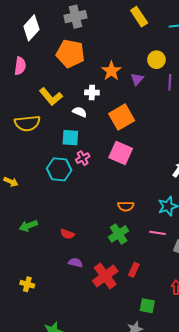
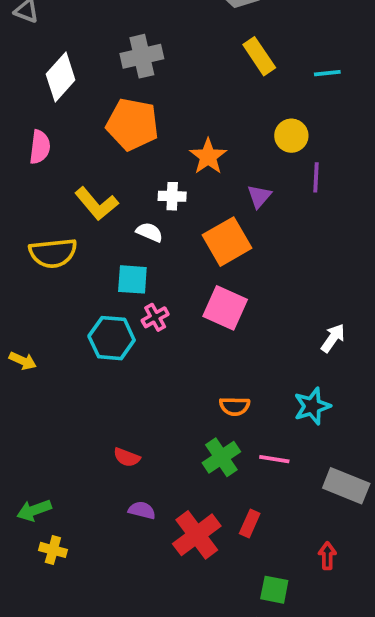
purple triangle: (137, 79) -> (259, 196), moved
green arrow: (28, 226) -> (34, 510), moved
pink line: (158, 233) -> (274, 459), moved

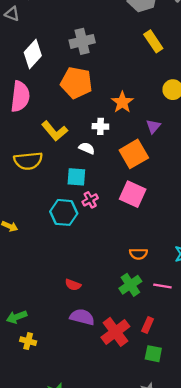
pink semicircle: (40, 147) -> (20, 97), size x1.5
purple semicircle: (142, 510) -> (82, 317), size x1.5
green square: (274, 590) -> (153, 354), moved

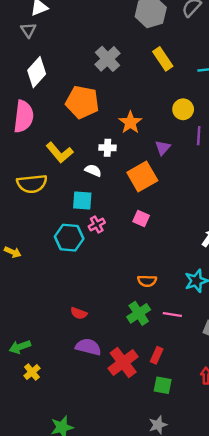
gray triangle: (12, 14) -> (28, 30), moved, turned 35
gray cross: (82, 41) -> (108, 59), moved, turned -30
pink square: (133, 194) -> (141, 218), size x0.6
yellow cross: (28, 341) -> (32, 372), turned 35

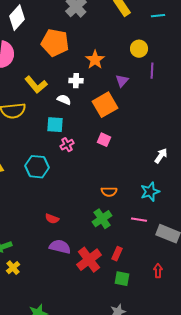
cyan hexagon: (69, 238) -> (37, 167), moved
pink line: (172, 314) -> (139, 220), moved

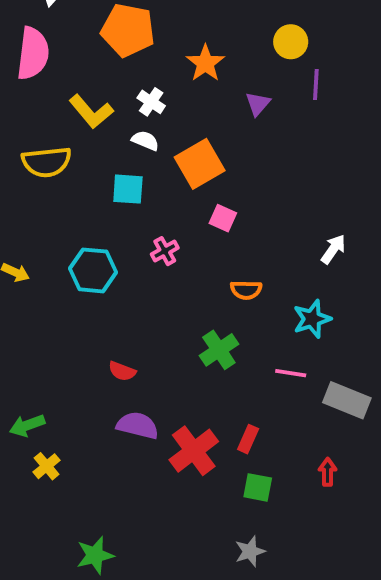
white cross: (76, 81) -> (151, 102), moved, turned 32
orange square: (105, 105) -> (200, 164), moved
pink cross: (67, 145) -> (165, 251), moved
orange semicircle: (109, 192) -> (246, 290), moved
green cross: (102, 219) -> (219, 350), moved

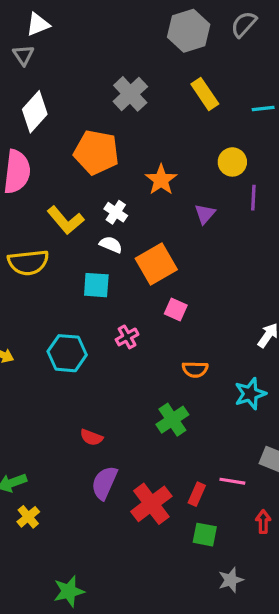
pink line: (291, 373) -> (232, 481), moved
purple semicircle: (138, 425) -> (104, 483), turned -80
gray star: (250, 551) -> (231, 580), moved

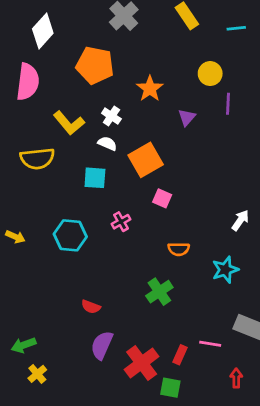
green square: (205, 535) -> (170, 388), moved

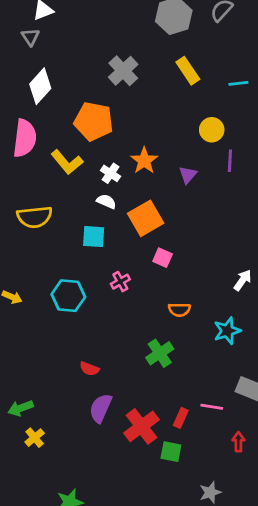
orange star: (150, 89) -> (144, 161), moved
yellow L-shape: (69, 123) -> (67, 162), moved

